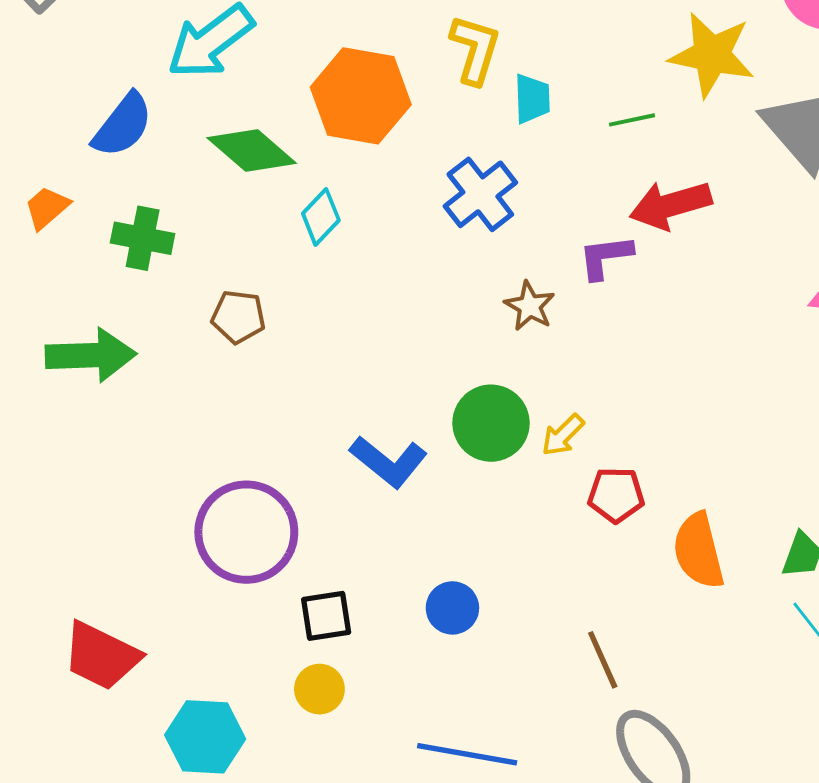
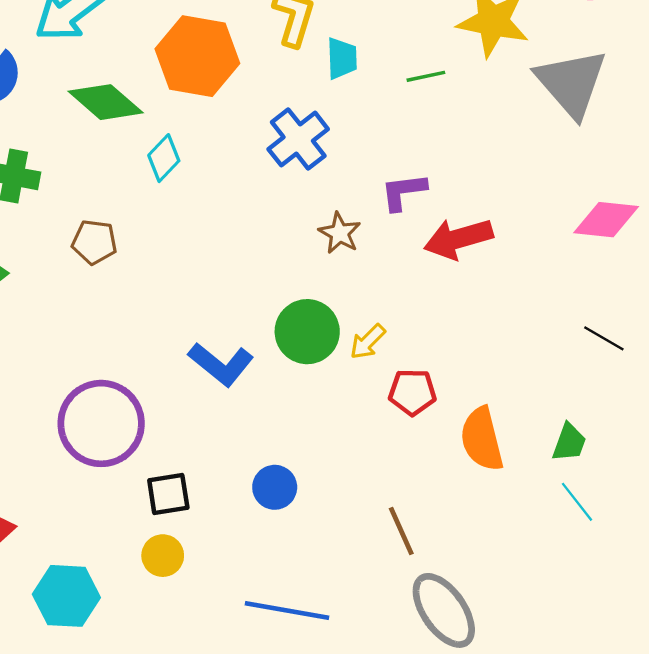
red arrow: (671, 205) -> (458, 239), moved

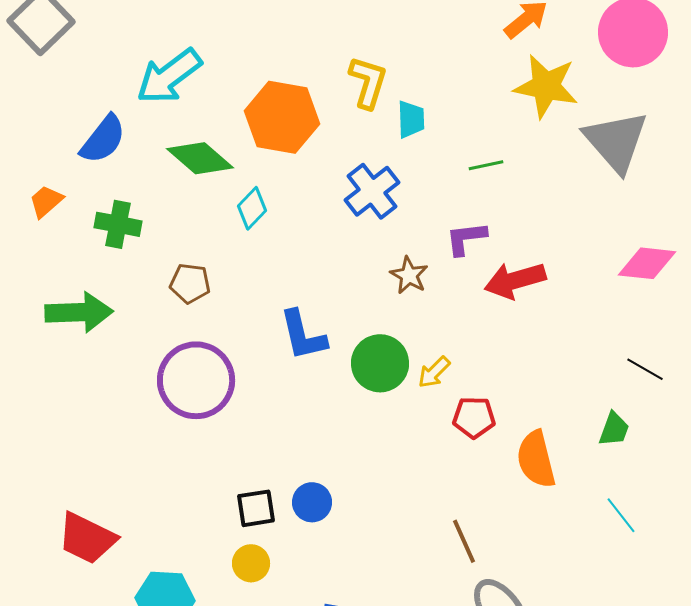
green line: (426, 76) -> (486, 165), moved
blue L-shape: (221, 364) -> (303, 335), moved, turned 38
purple circle: (101, 423) -> (196, 380), moved
green trapezoid: (569, 442) -> (614, 429), moved
blue circle: (275, 487) -> (312, 502), moved

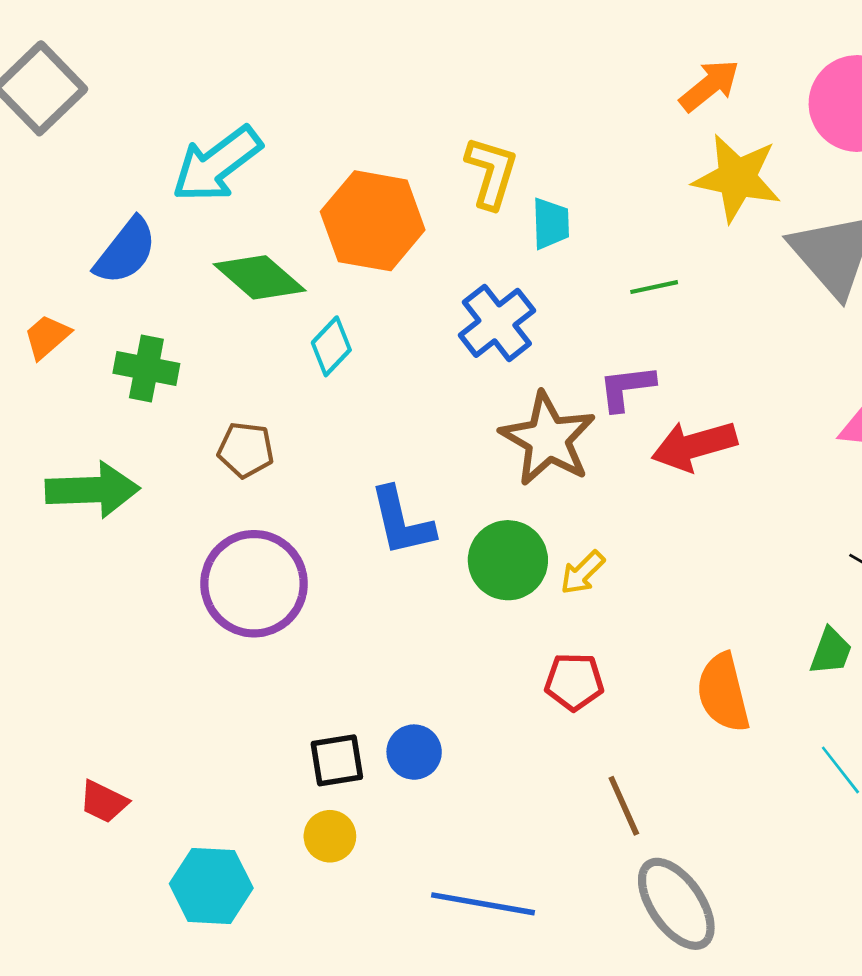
brown star: (409, 275) -> (548, 439), size x1.8
red pentagon: (474, 417) -> (574, 682), moved
red trapezoid: (87, 538) -> (104, 802), size x0.6

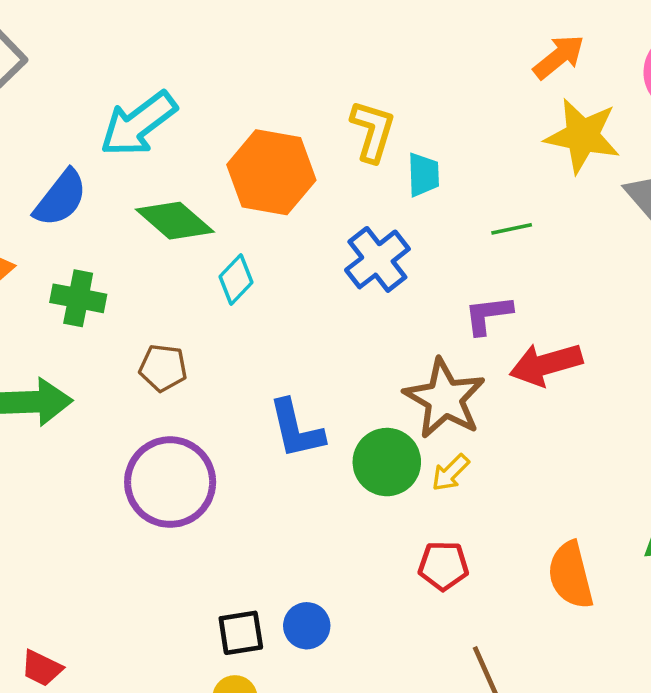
brown star: (548, 439) -> (445, 398), moved

